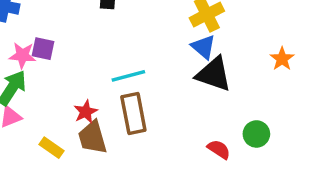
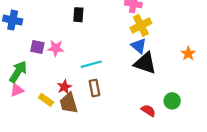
pink star: (22, 55) -> (56, 48), moved
brown rectangle: (133, 113) -> (95, 88), size x0.7
yellow rectangle: (51, 148) -> (46, 100), moved

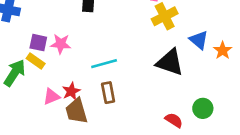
blue triangle: (139, 46) -> (199, 40), moved
pink triangle: (17, 90) -> (51, 97), moved
yellow rectangle: (46, 100) -> (36, 61), moved

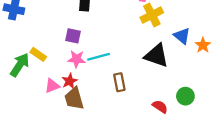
purple square: (38, 43) -> (73, 36), moved
pink star: (61, 44) -> (76, 59), moved
brown rectangle: (108, 93) -> (119, 82), moved

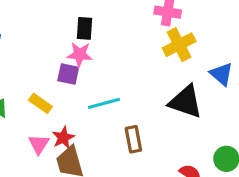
yellow rectangle: (38, 54) -> (40, 103), moved
pink star: (76, 59) -> (80, 54), moved
pink triangle: (52, 86) -> (39, 144), turned -35

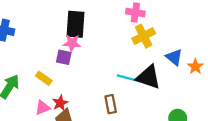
black rectangle: (84, 28) -> (75, 24), size x1.6
cyan line: (104, 103) -> (128, 78), moved, turned 30
pink triangle: (39, 144) -> (43, 108), turned 35

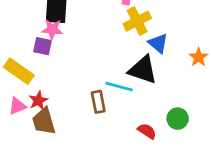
blue triangle: (174, 57) -> (158, 43), moved
yellow rectangle: (44, 78) -> (19, 71), size x1.5
cyan line: (128, 78) -> (119, 87), moved

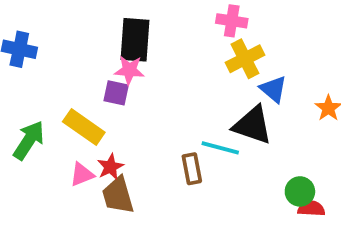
red semicircle: (147, 131) -> (311, 209), moved, turned -30

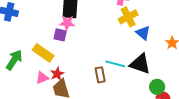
black triangle: (253, 125) -> (140, 64), moved

